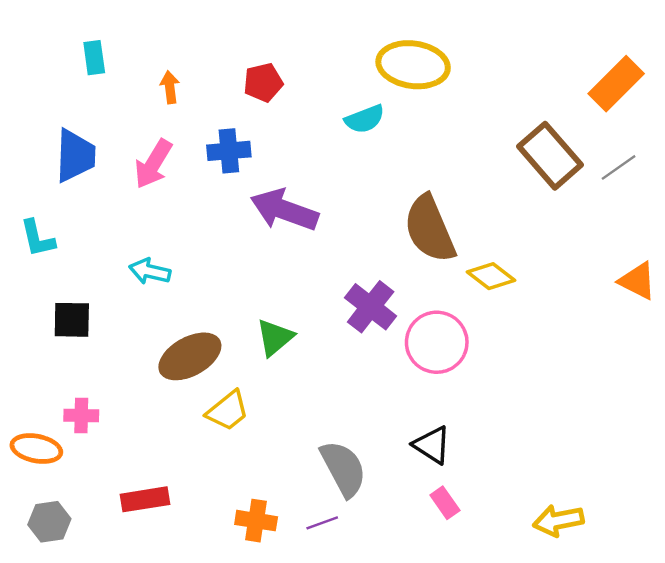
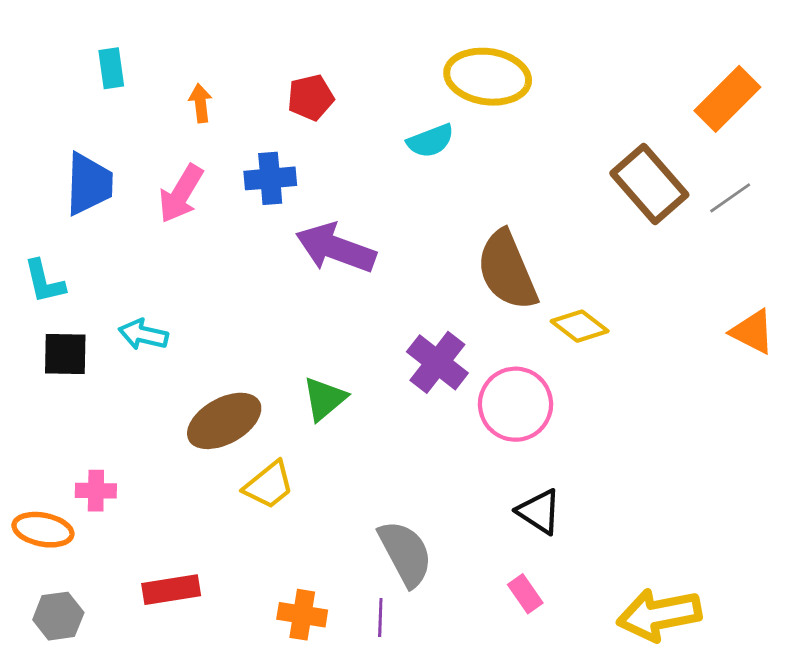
cyan arrow: (150, 271) -> (143, 335), moved
black square: (72, 320) -> (65, 354), moved
black triangle: (432, 445) -> (539, 512), moved
yellow arrow: (558, 521) -> (659, 615), size x1.4
purple line: (322, 523) -> (380, 617), turned -68

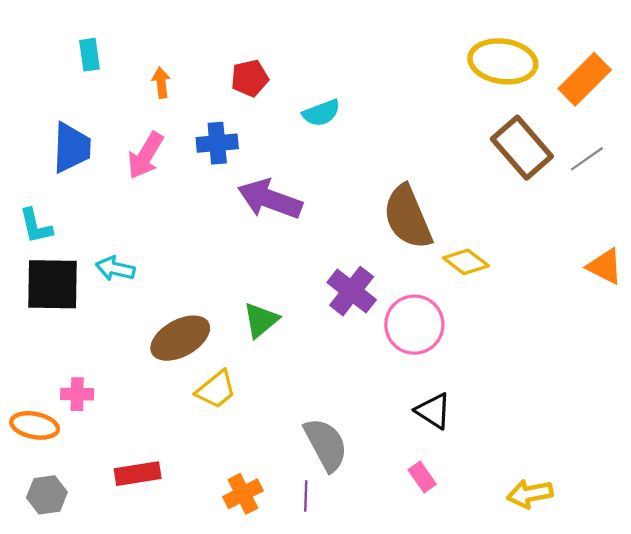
yellow ellipse: (488, 77) -> (503, 61), moved
cyan semicircle: (430, 141) -> (321, 113), moved
black square: (65, 354) -> (52, 284), size x1.5
orange cross: (302, 615) -> (243, 494), turned -36
yellow arrow: (659, 615) -> (530, 494), size x0.7

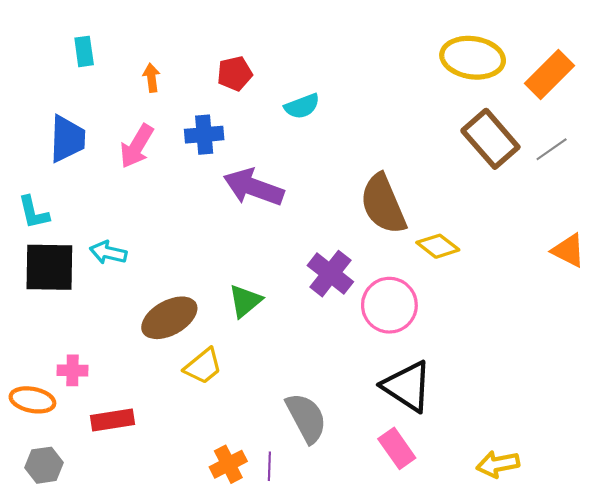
black triangle: (433, 411) -> (407, 386), size x1.5
red rectangle: (138, 474) -> (112, 420), moved
pink rectangle: (422, 477) -> (397, 448), size x1.4
purple line: (306, 496) -> (269, 466), moved

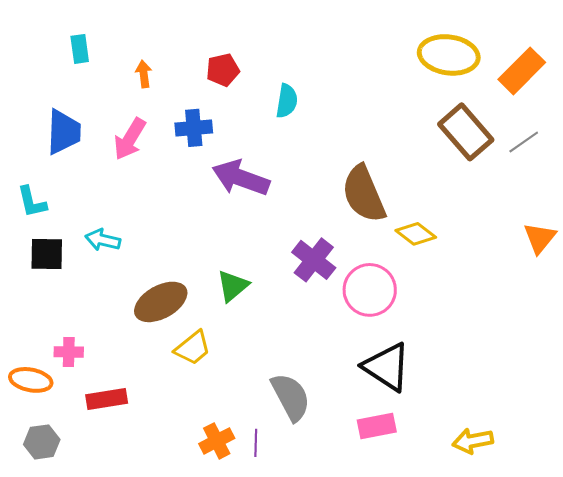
cyan semicircle: (302, 106) -> (287, 101), turned -60
orange triangle: (568, 250) -> (540, 238), turned 42
black square: (49, 267) -> (47, 254), size x0.7
pink rectangle: (397, 448) -> (377, 426), turned -66

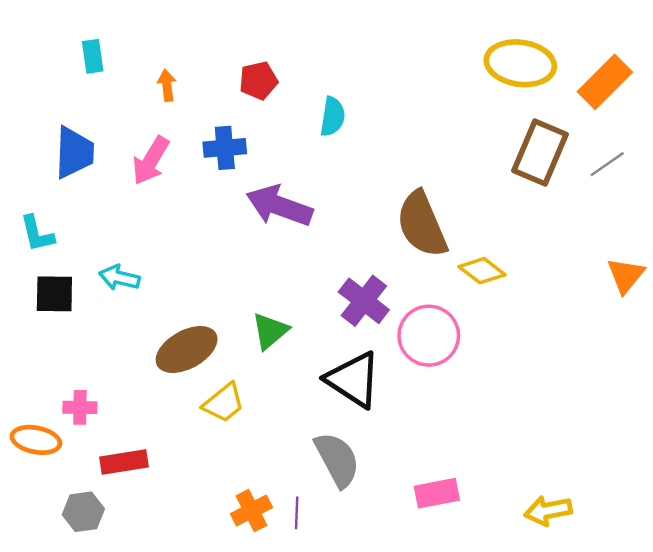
brown rectangle: (466, 132) -> (540, 153), turned 64
black triangle: (387, 367) -> (353, 380), moved
gray hexagon: (42, 442) -> (83, 512), moved

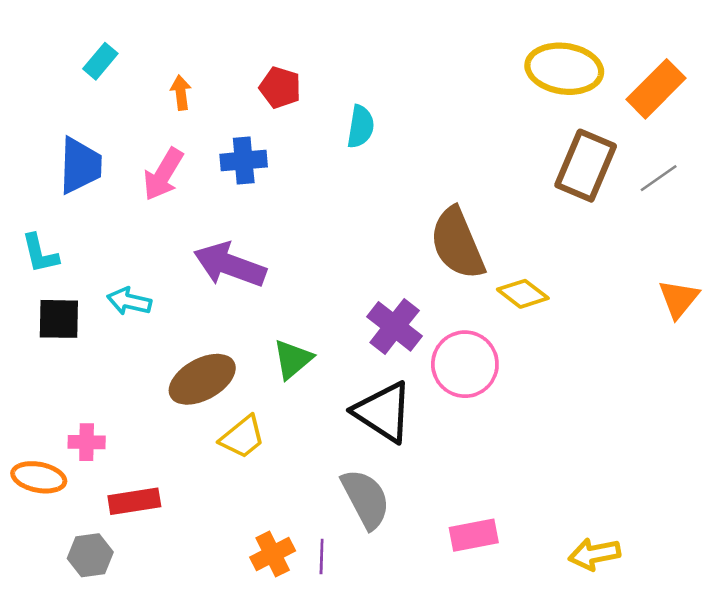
cyan rectangle: (93, 56) -> (100, 61), turned 48
red pentagon: (258, 81) -> (280, 88), turned 30
purple arrow: (279, 206) -> (230, 265), moved

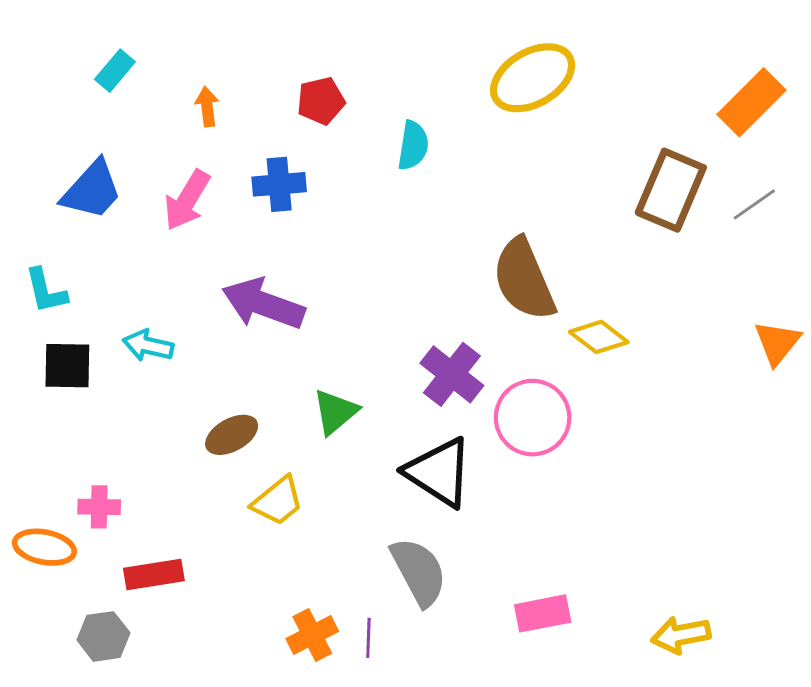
yellow ellipse: (564, 69) -> (533, 78), moved, turned -38
red pentagon: (280, 88) -> (321, 101), turned -30
blue trapezoid: (80, 166) -> (92, 190), turned 40
brown ellipse: (202, 379) -> (232, 435), size x0.7

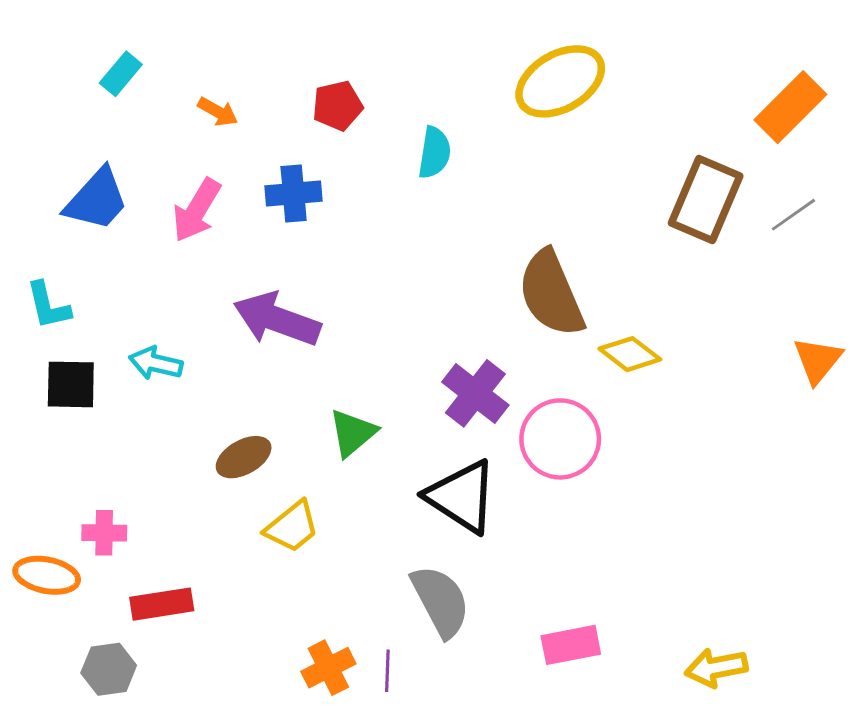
orange arrow: (207, 107) -> (218, 112), turned 126

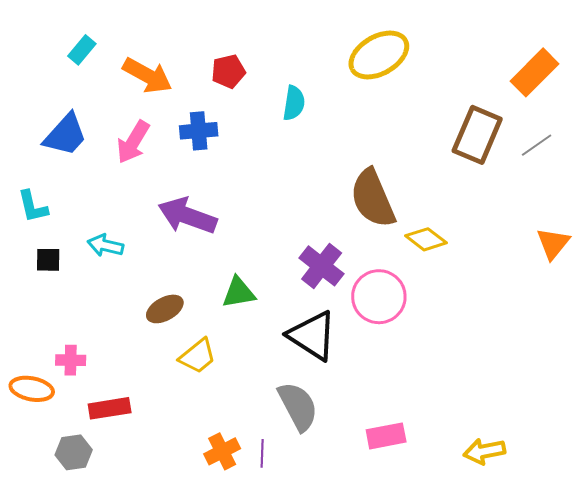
orange arrow: (218, 112) -> (147, 75), size x1.8
black square: (71, 384) -> (48, 260), size x0.7
green triangle: (353, 433) -> (239, 293), turned 30

